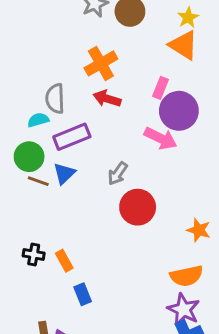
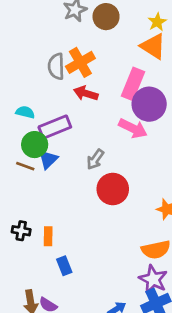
pink rectangle: (161, 88) -> (133, 84), size x1.6
gray semicircle: (55, 99) -> (56, 66), moved
cyan semicircle: (38, 120) -> (25, 112), turned 30
green circle: (29, 157) -> (35, 145), moved
orange rectangle: (64, 261) -> (48, 236), turned 30

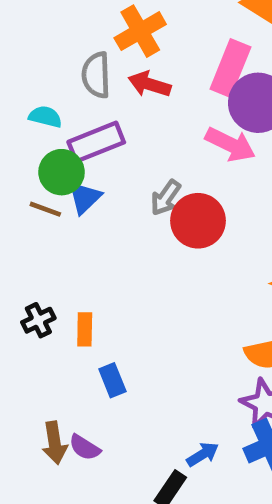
gray semicircle: (56, 66) -> (96, 75), moved
red circle: (113, 189) -> (198, 221), moved
black cross: (21, 231) -> (38, 320), turned -36

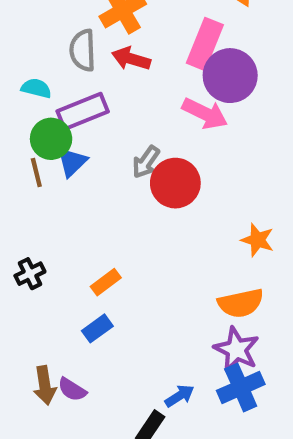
brown line: (45, 209) -> (36, 173), turned 56
orange rectangle: (85, 329) -> (106, 282), moved, turned 52
blue rectangle: (112, 380) -> (97, 328), turned 76

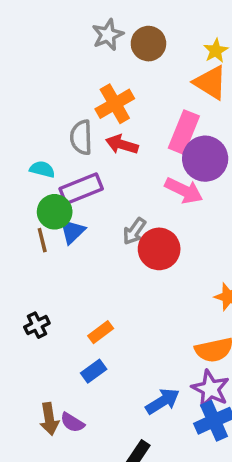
blue arrow: (180, 396) -> (163, 401), moved, size x1.4

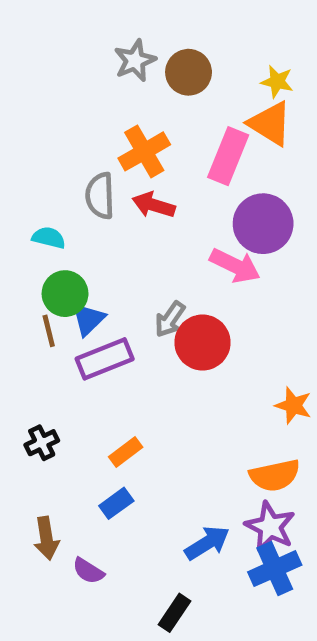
yellow star: (216, 51) -> (277, 82), turned -30
pink rectangle: (184, 132) -> (228, 156), moved
purple rectangle: (81, 189) -> (105, 359), moved
brown arrow: (49, 419) -> (46, 538), moved

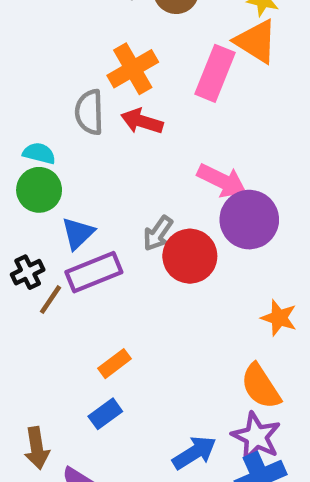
purple circle: (263, 224) -> (249, 220), moved
green circle: (65, 294) -> (39, 190), moved
brown line: (49, 331) -> (50, 300), moved, turned 48
black cross: (42, 443) -> (28, 272), moved
orange semicircle: (275, 475) -> (261, 386), turned 69

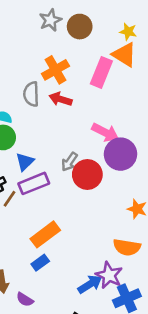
orange rectangle: (114, 364) -> (45, 234), size x1.6
orange semicircle: (261, 386) -> (127, 247), turned -48
purple star: (256, 437) -> (109, 275), moved

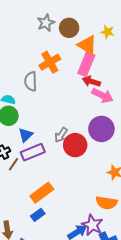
orange triangle: (124, 55) -> (87, 45), moved
red arrow: (61, 99) -> (91, 81), moved
pink arrow: (105, 132) -> (102, 96), moved

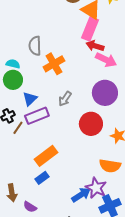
orange cross: (50, 62) -> (54, 64), moved
red circle: (75, 145) -> (91, 124), moved

